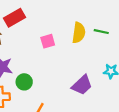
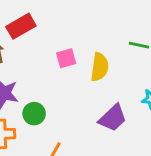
yellow semicircle: (79, 33) -> (100, 67), moved

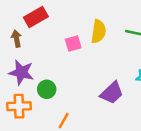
yellow semicircle: (100, 67) -> (98, 31), moved

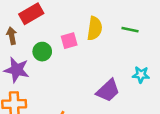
green circle: (47, 89) -> (42, 52), moved

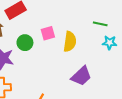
yellow semicircle: (95, 28) -> (70, 42), moved
cyan star: (141, 75) -> (110, 43), moved

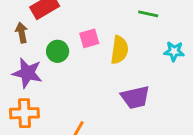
green line: (100, 24) -> (148, 14), moved
purple trapezoid: (81, 76) -> (135, 97), turned 30

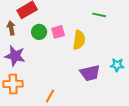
green circle: (58, 51) -> (39, 32), moved
cyan star: (174, 51) -> (117, 65), moved

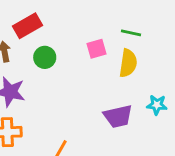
pink square: (58, 32) -> (96, 49), moved
yellow semicircle: (79, 40) -> (128, 63), moved

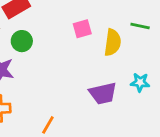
green line: (131, 33) -> (140, 26), moved
green circle: (45, 57) -> (22, 41), moved

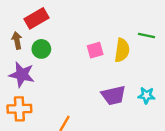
pink square: (82, 29) -> (95, 50), moved
cyan star: (140, 82) -> (146, 95), moved

